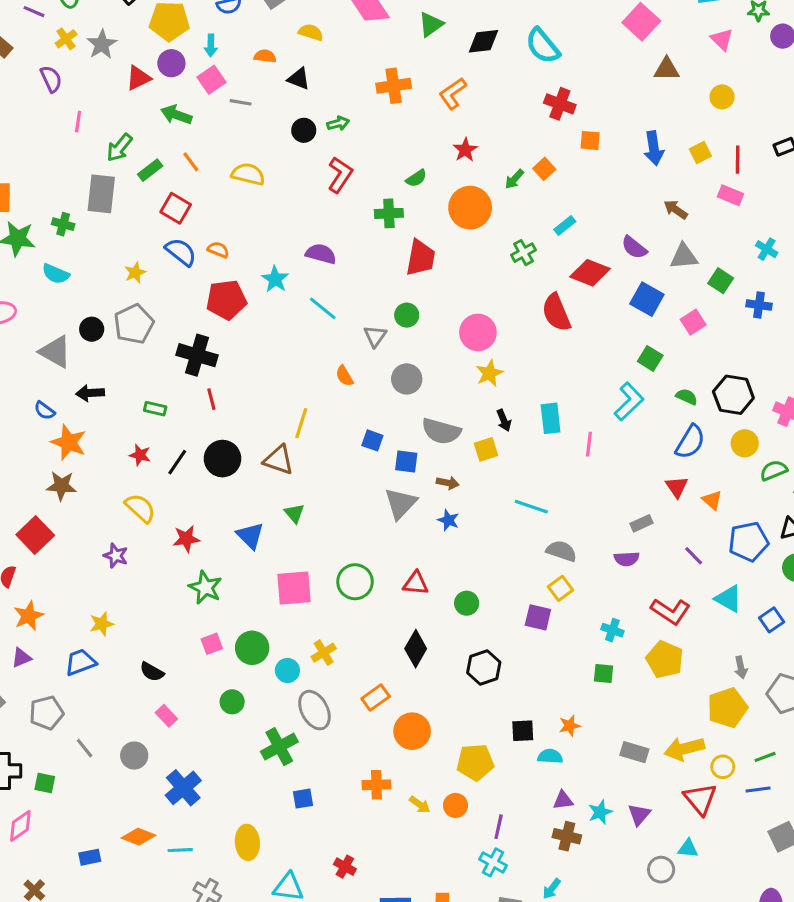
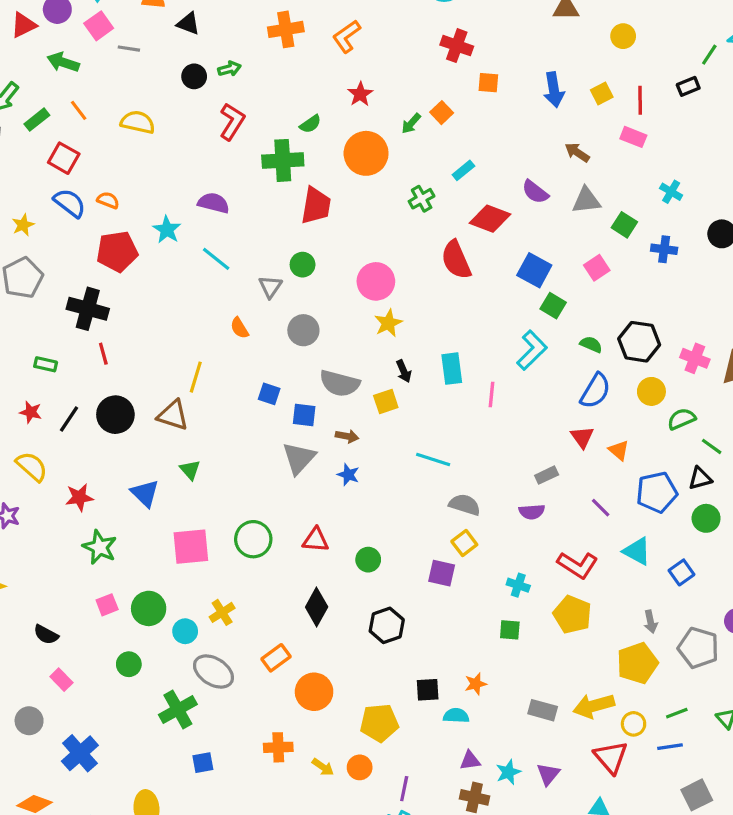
green cross: (389, 213) -> (283, 160), size x1.4
blue square: (647, 299) -> (534, 270), moved
gray ellipse: (314, 710) -> (213, 672), turned -30

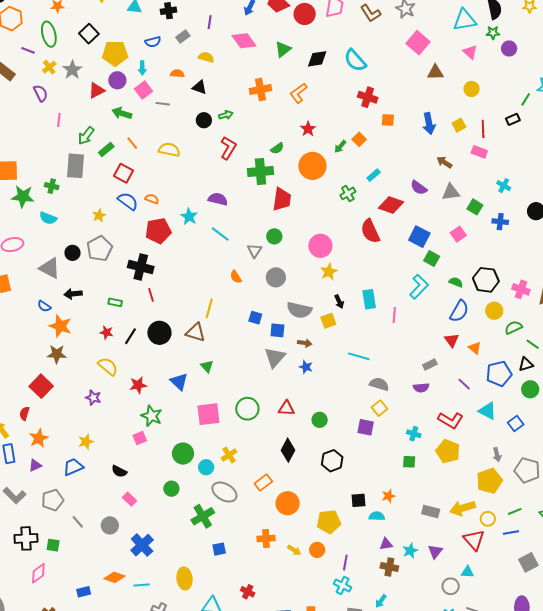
pink square: (107, 605) -> (140, 438), moved

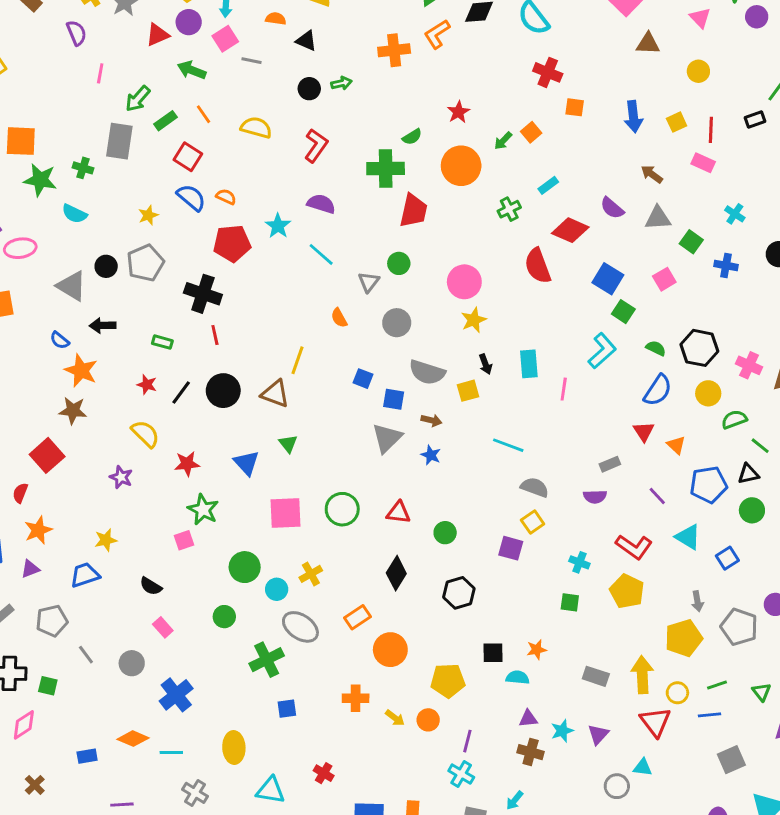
orange L-shape: (299, 93) -> (437, 34), moved
red L-shape: (228, 148) -> (316, 146), moved
yellow arrow: (463, 508) -> (642, 675), turned 100

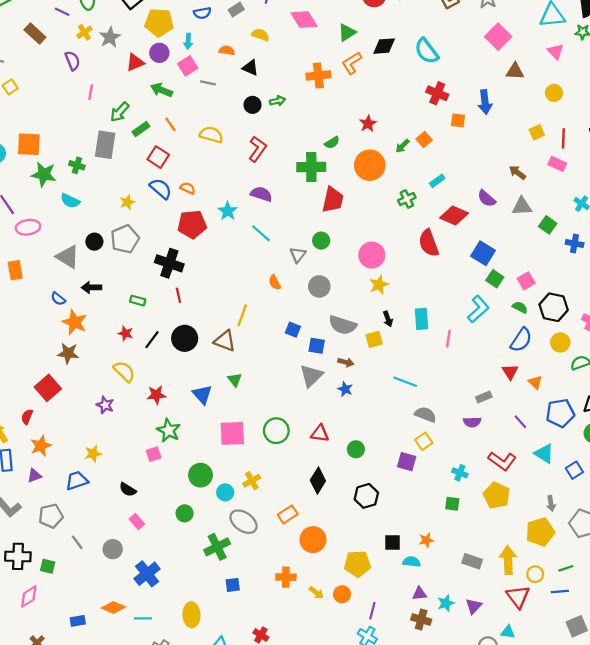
blue arrow: (633, 117) -> (485, 102), moved
pink square: (664, 279) -> (526, 281), moved

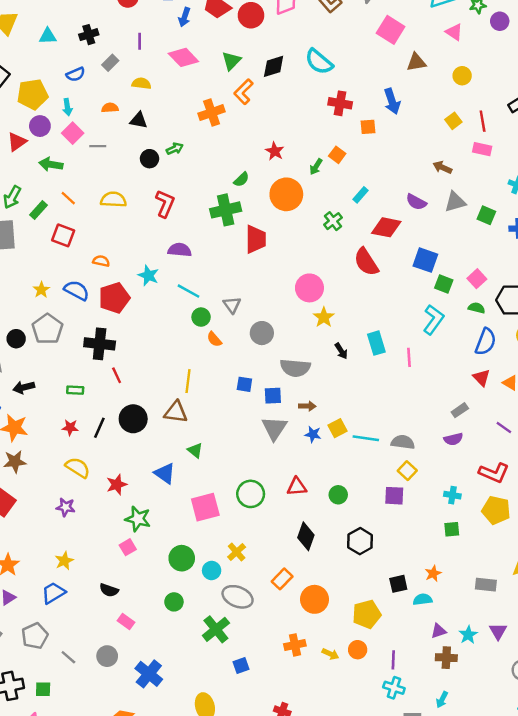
blue semicircle: (161, 189) -> (77, 290), moved
green circle: (321, 241) -> (201, 317), moved
yellow square: (374, 339) -> (337, 428), moved
cyan line: (405, 382) -> (366, 438), moved

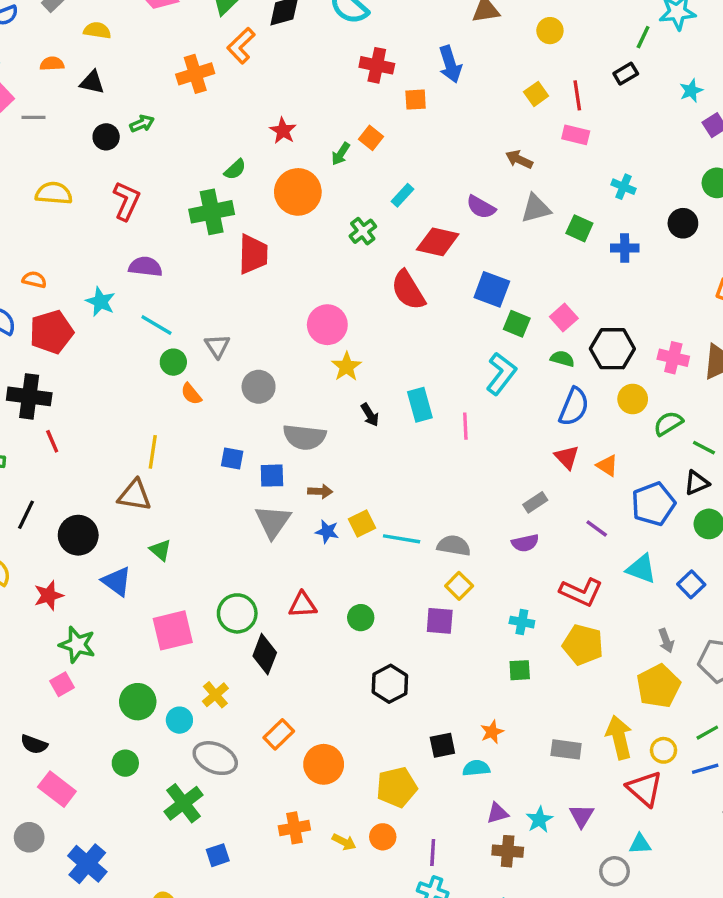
black circle: (133, 419) -> (78, 535), moved
black diamond: (306, 536) -> (265, 654), moved
pink rectangle: (126, 622) -> (57, 789), size x1.5

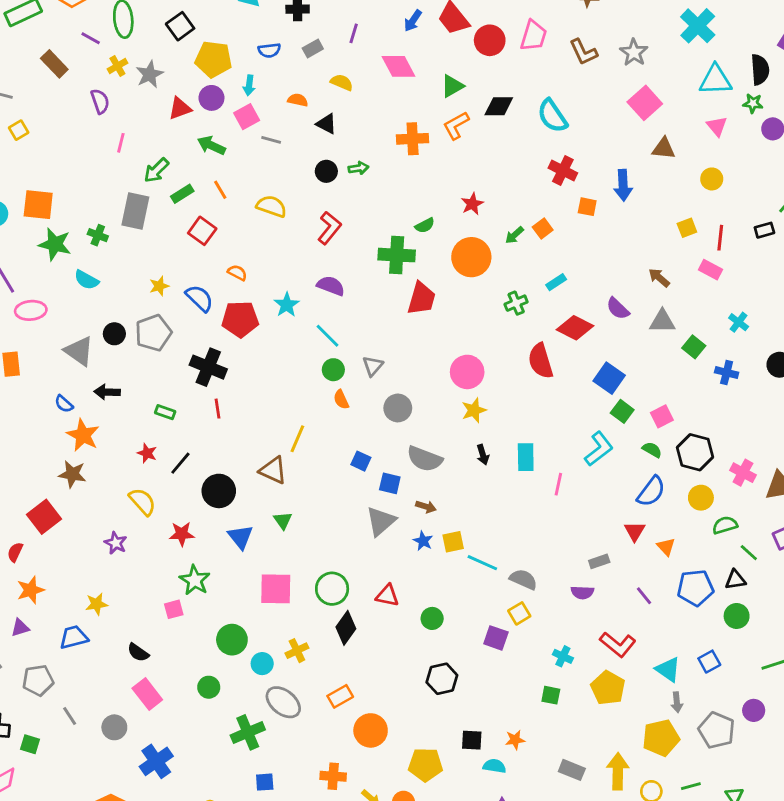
cyan triangle: (641, 569) -> (668, 669), moved

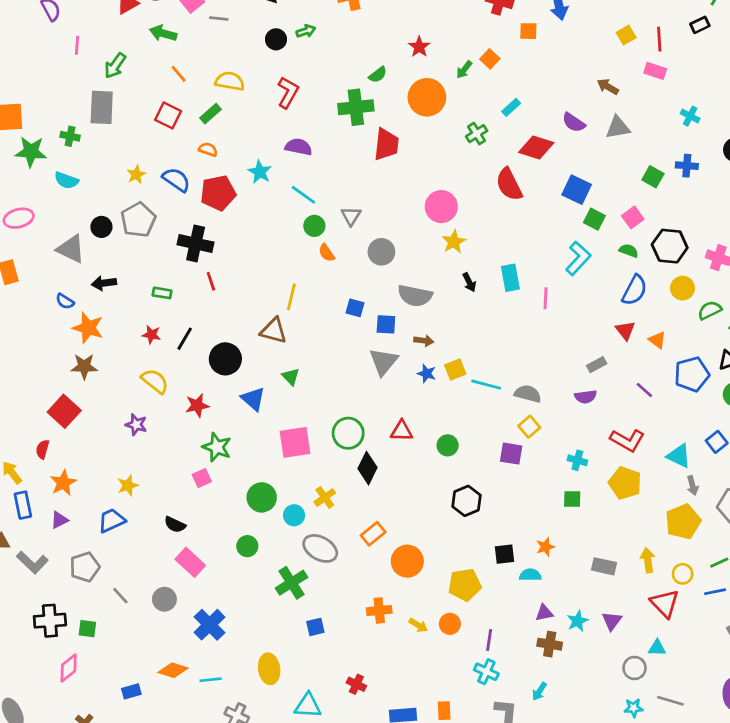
green rectangle: (182, 194) -> (211, 114), moved
green square: (694, 347) -> (653, 177), moved
yellow arrow: (618, 771) -> (648, 560), size x0.7

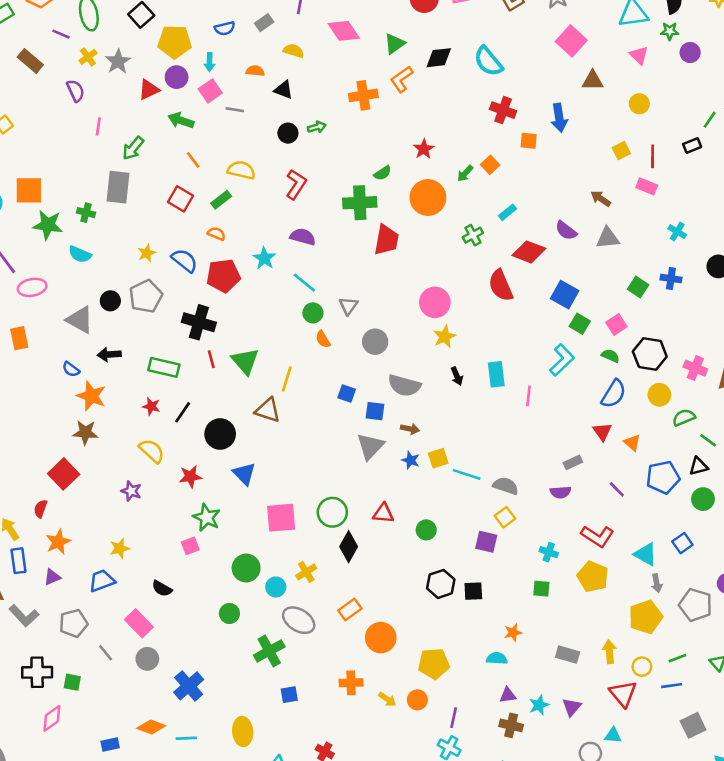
green rectangle: (162, 293) -> (164, 367), size x1.6
green triangle: (291, 377) -> (245, 361), moved, size x1.6
black square: (505, 554) -> (473, 591), moved
pink rectangle: (190, 562) -> (139, 623), moved

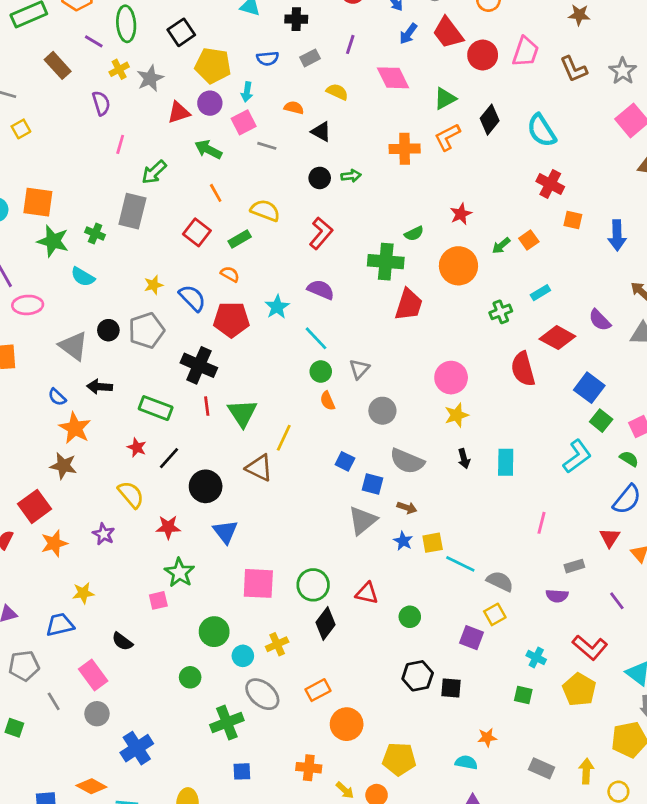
black diamond: (439, 58) -> (490, 120), turned -52
blue arrow: (559, 118) -> (617, 235), moved
pink line: (528, 396) -> (541, 523), moved
orange star: (58, 542) -> (54, 543), moved

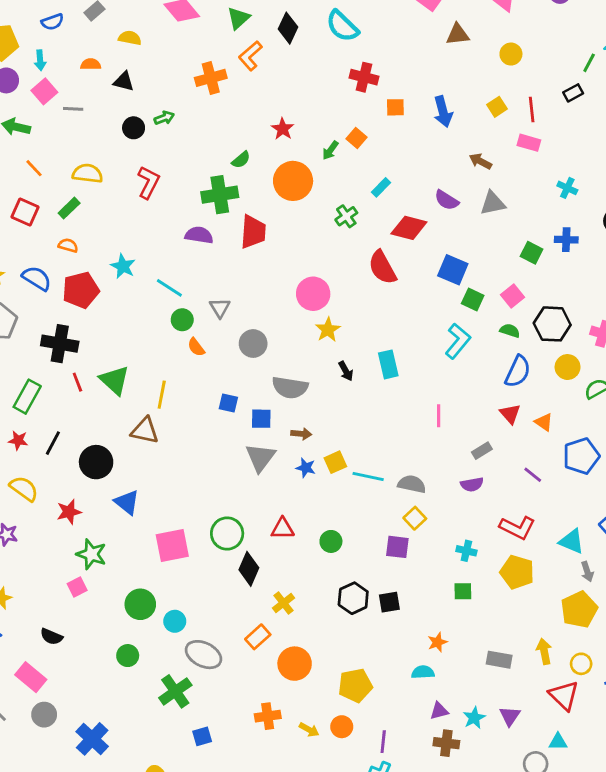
purple semicircle: (321, 290) -> (199, 235), moved
green rectangle: (156, 408) -> (27, 397), turned -68
yellow cross: (277, 644) -> (283, 603), moved

